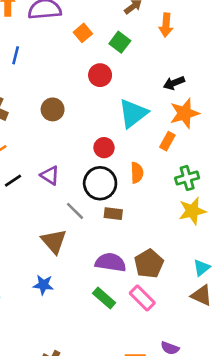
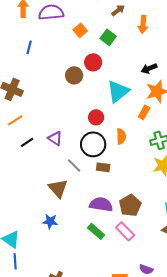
brown circle: (53, 109) -> (74, 75), moved

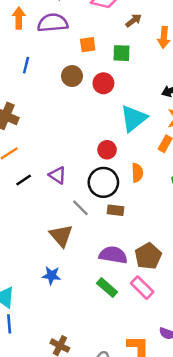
orange square: (80, 30) -> (88, 45), turned 32
green square: (108, 37) -> (122, 53), turned -35
brown circle: (74, 75) -> (72, 76), moved

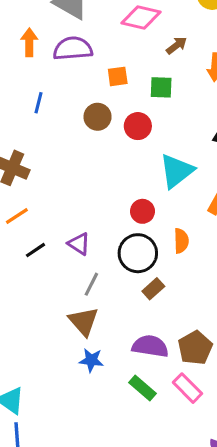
gray line: (80, 208) -> (91, 284), moved, turned 72
brown rectangle: (115, 210) -> (153, 289), turned -49
blue star: (51, 275) -> (91, 360), moved

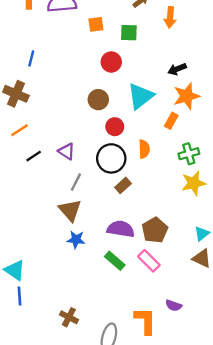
blue line: (39, 103) -> (31, 58), moved
brown circle: (98, 117) -> (98, 100), moved

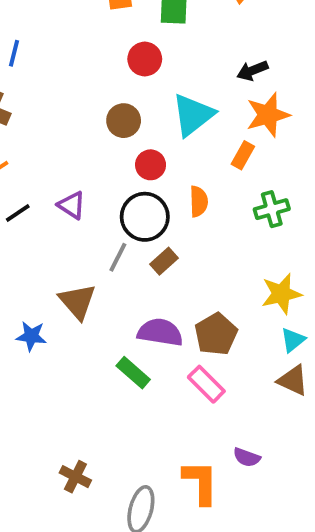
gray line: (76, 182) -> (118, 257), moved
yellow star: (194, 183) -> (281, 294), moved
blue star: (76, 240) -> (31, 336), moved
green rectangle: (115, 261) -> (133, 373), moved

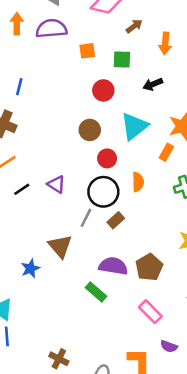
black arrow: (252, 71) -> (153, 84), moved
blue star: (31, 336) -> (30, 268), turned -30
pink rectangle: (206, 384) -> (150, 312), moved

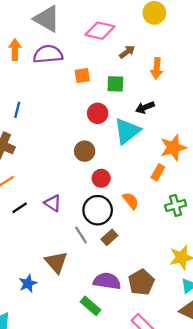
cyan triangle: (134, 126) -> (127, 131), moved
orange semicircle: (138, 182) -> (131, 201), turned -36
gray line: (86, 218) -> (81, 235), turned -60

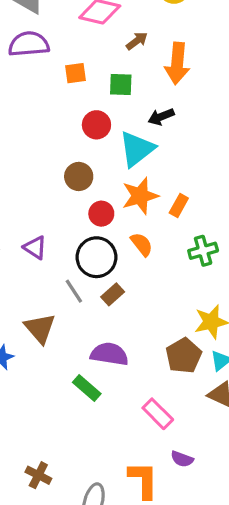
orange arrow: (157, 68) -> (177, 63), size x1.4
orange star: (173, 148) -> (140, 196), moved
brown pentagon: (141, 282) -> (184, 356), moved

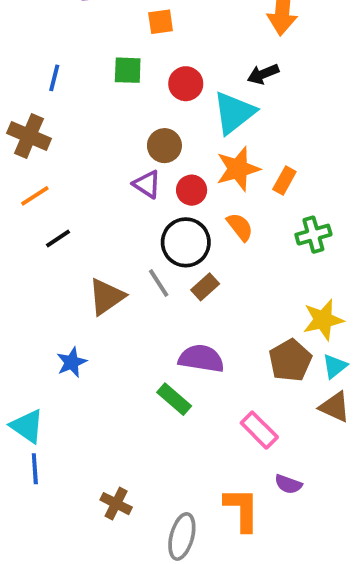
green square: (121, 84) -> (128, 70), moved
purple triangle: (35, 248) -> (147, 184), moved
brown triangle: (40, 328) -> (106, 297), moved, turned 36

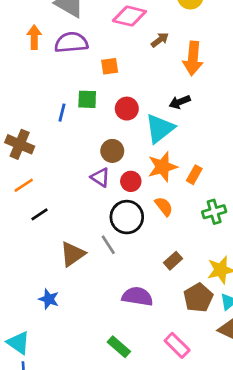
blue line: (54, 78) -> (62, 113), moved
brown rectangle: (205, 287) -> (173, 261), moved
blue star: (72, 362) -> (49, 299), turned -30
green rectangle: (174, 399) -> (119, 347), moved

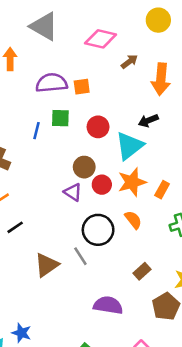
purple semicircle: (71, 42) -> (52, 83), moved
red circle: (131, 181) -> (102, 185), moved
blue star: (49, 299) -> (21, 333), moved

